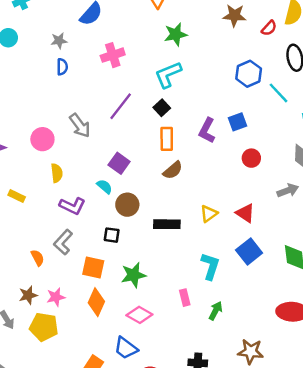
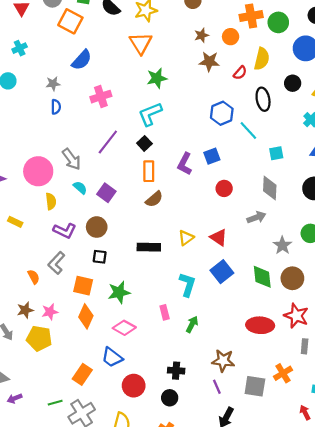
pink circle: (42, 139) -> (38, 171), size x1.4
cyan semicircle: (105, 187) -> (80, 188), moved
brown circle: (127, 205) -> (97, 227), moved

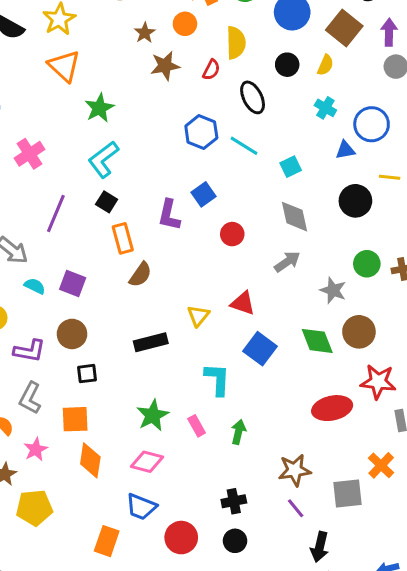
green star: (119, 292) -> (153, 415), moved
pink star: (50, 312) -> (36, 449), moved

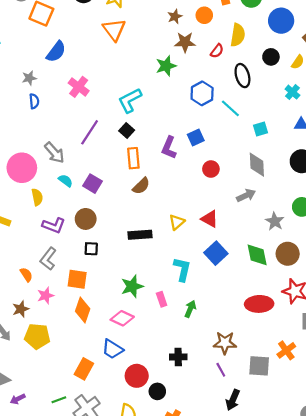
green star: (99, 108) -> (166, 66), moved
pink cross: (30, 154) -> (79, 87), turned -30
black circle: (235, 541) -> (157, 391), moved

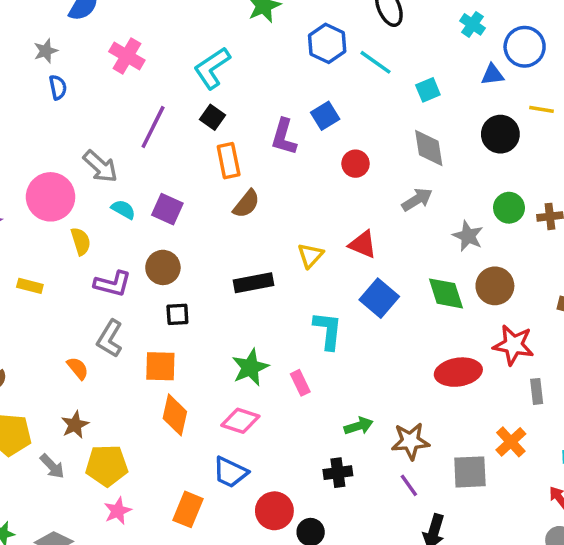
pink star: (46, 296) -> (118, 511), moved
green arrow: (190, 309) -> (359, 426), moved, turned 56

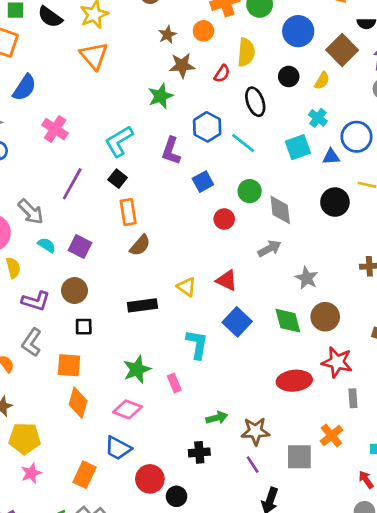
cyan square: (428, 90) -> (298, 147), moved, size x1.4
purple L-shape: (284, 137) -> (171, 151), moved
green circle: (509, 208) -> (250, 191), moved
yellow triangle: (310, 256) -> (187, 287), turned -40

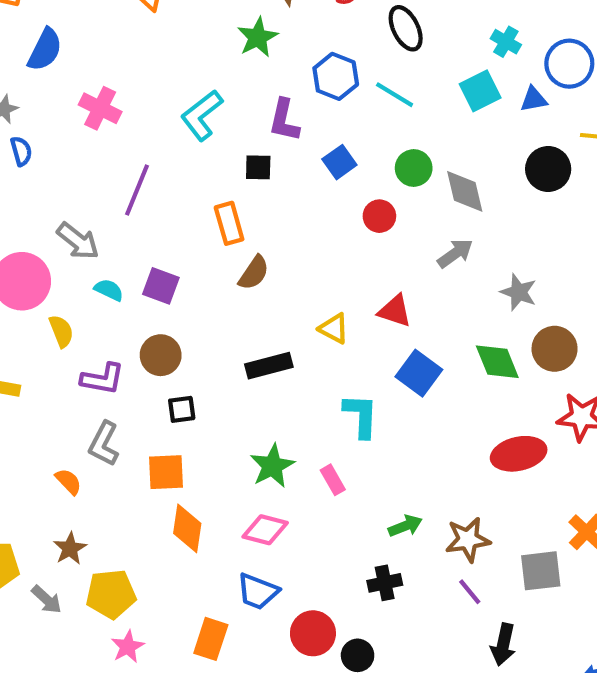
black square: (118, 179) -> (258, 167), moved, turned -30

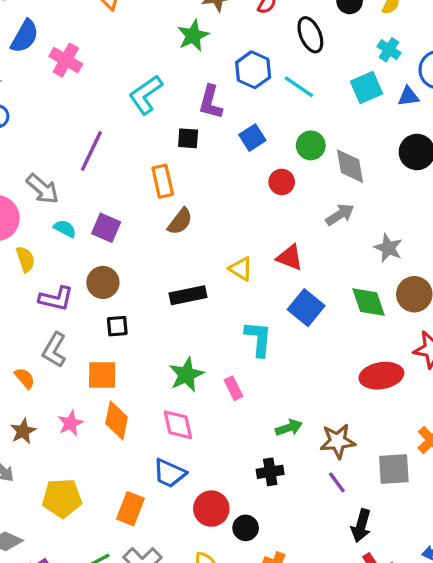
pink cross: (100, 108) -> (66, 60), moved
pink diamond: (265, 530) -> (178, 425), turned 60
yellow pentagon: (111, 594) -> (62, 498), moved
pink star: (128, 647) -> (70, 423), moved

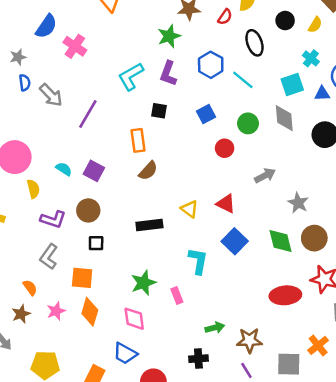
purple L-shape: (211, 102) -> (168, 74), moved
gray diamond: (350, 166) -> (284, 118), moved
gray arrow: (43, 189) -> (51, 95), moved
orange semicircle: (25, 378) -> (30, 288), moved

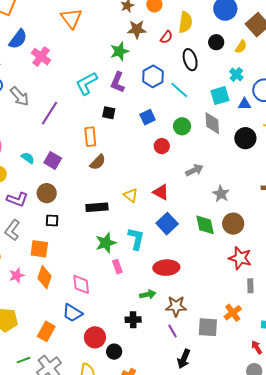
green star: (143, 283) -> (106, 243), moved
red ellipse: (285, 295) -> (166, 268), moved

